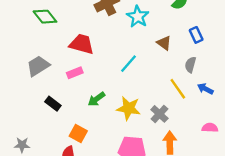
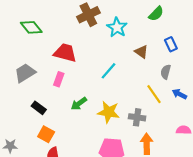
pink rectangle: (75, 73) -> (59, 79), turned -48
gray cross: (159, 114) -> (137, 117), turned -35
orange square: (78, 133) -> (46, 134), moved

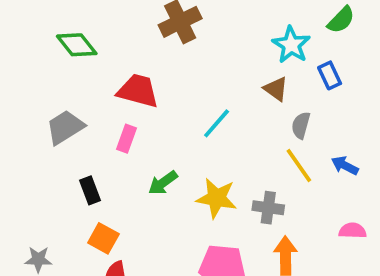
green semicircle: (156, 14) -> (341, 20), moved
cyan star: (117, 27) -> (291, 45), moved
gray semicircle: (166, 72) -> (301, 125), moved
black rectangle: (39, 108) -> (90, 190), turned 32

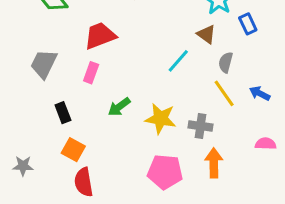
red trapezoid: (138, 91) -> (100, 36), turned -36
cyan line: (217, 123) -> (178, 61), moved
gray trapezoid: (65, 127) -> (44, 64), turned -32

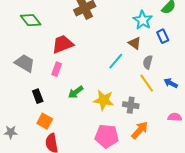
gray trapezoid: (44, 64) -> (25, 63), turned 95
orange arrow: (214, 163) -> (140, 130), turned 42

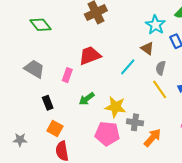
red trapezoid: (63, 44) -> (90, 56), moved
gray cross: (131, 105) -> (135, 122), moved
pink pentagon: (107, 136) -> (107, 134), moved

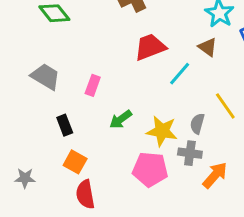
red trapezoid: (90, 56) -> (150, 47), moved
gray semicircle: (161, 68) -> (197, 124), moved

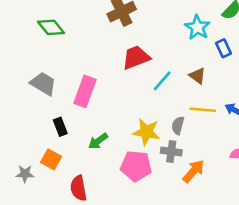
brown triangle: (208, 47) -> (197, 76), moved
pink rectangle: (93, 85) -> (85, 91), size x1.6
yellow line: (225, 106) -> (203, 110), turned -50
green arrow: (121, 119) -> (98, 141), moved
orange square: (75, 162) -> (51, 159), moved

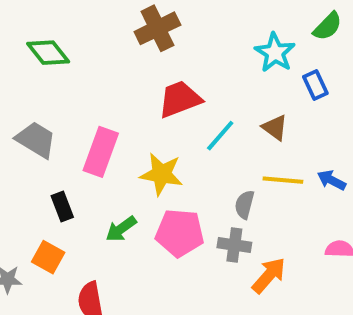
yellow star: (146, 132) -> (161, 174), moved
pink pentagon: (136, 166) -> (180, 233), moved

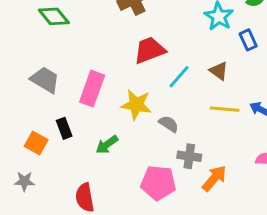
gray semicircle: (245, 204) -> (169, 124), moved, turned 108
pink pentagon: (180, 233) -> (158, 183), moved
orange square: (48, 257) -> (36, 143), moved

